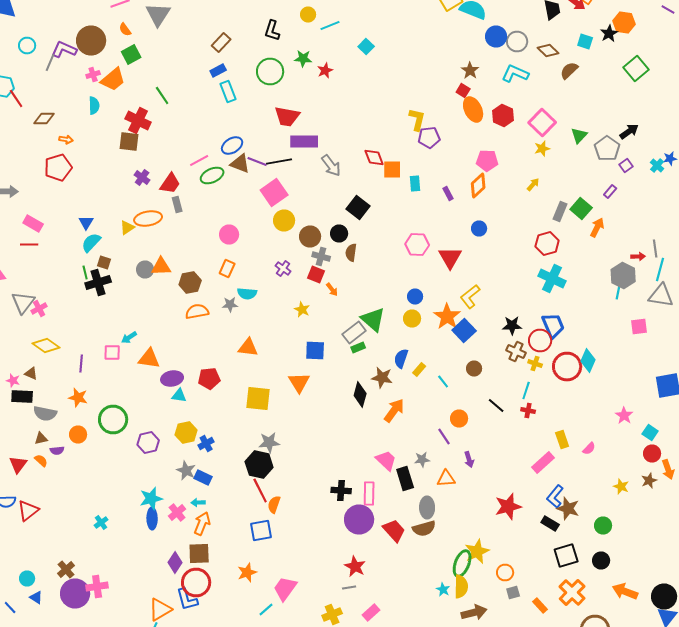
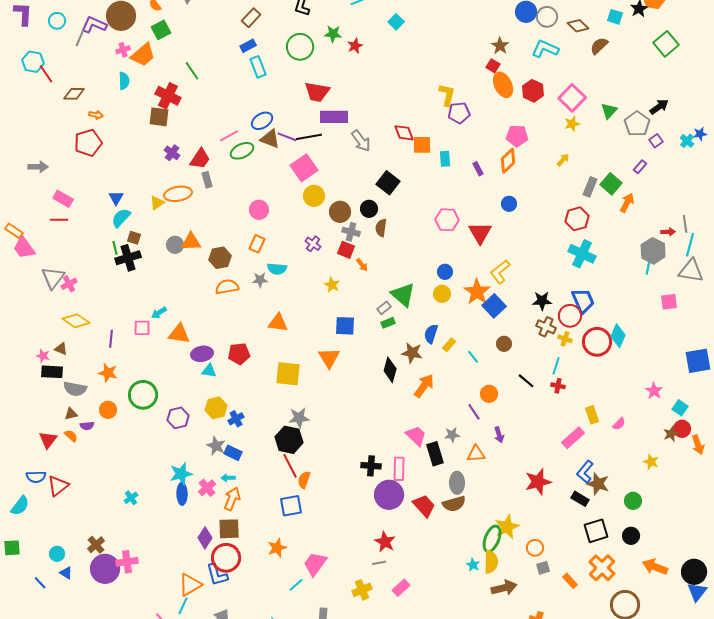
gray rectangle: (354, 332) -> (384, 308), size x0.6
brown star: (649, 480) -> (671, 434), moved

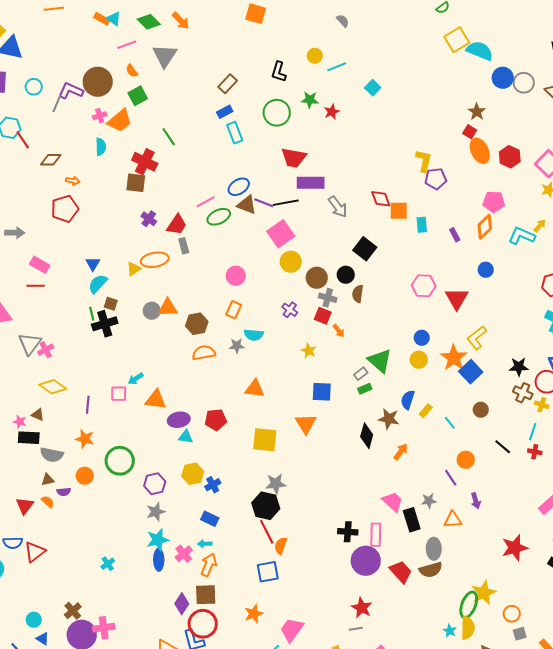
cyan L-shape: (545, 49) -> (522, 236), moved
orange arrow: (424, 386) -> (401, 452), size x0.7
gray star: (216, 446) -> (156, 512), moved, turned 30

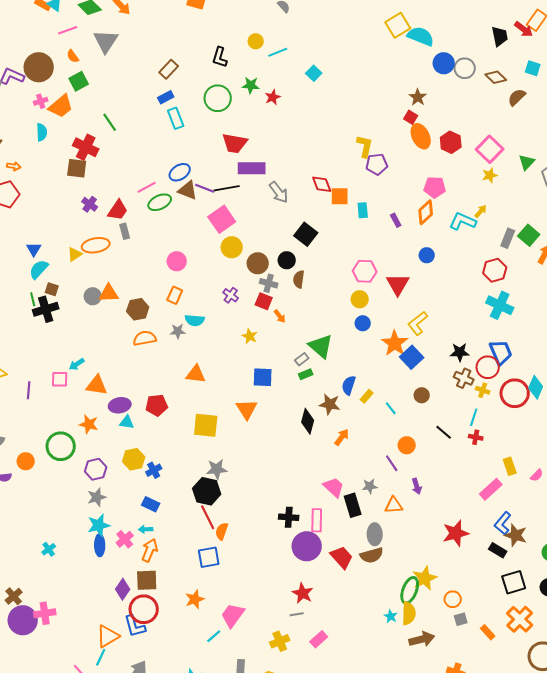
yellow circle: (419, 360) -> (360, 299), moved
orange star: (85, 439) -> (89, 424), moved

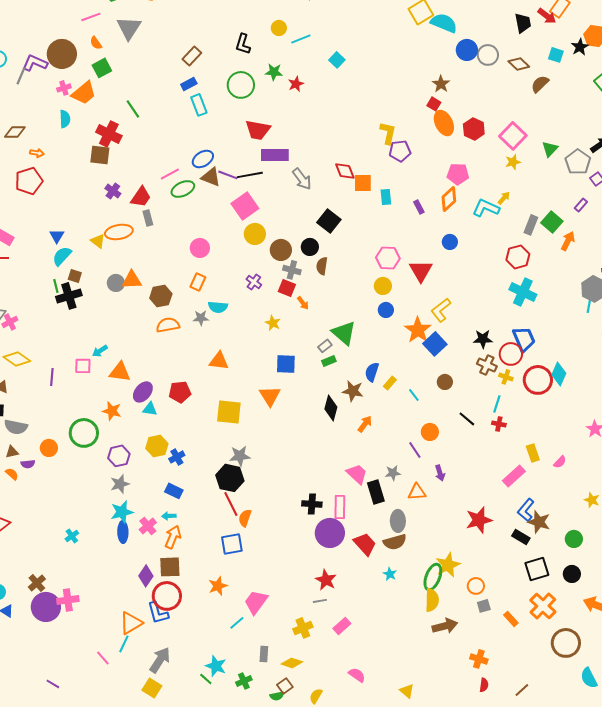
yellow triangle: (75, 254) -> (98, 241), turned -49
purple ellipse: (120, 405) -> (143, 392), turned -40
cyan star: (391, 616) -> (390, 574), moved

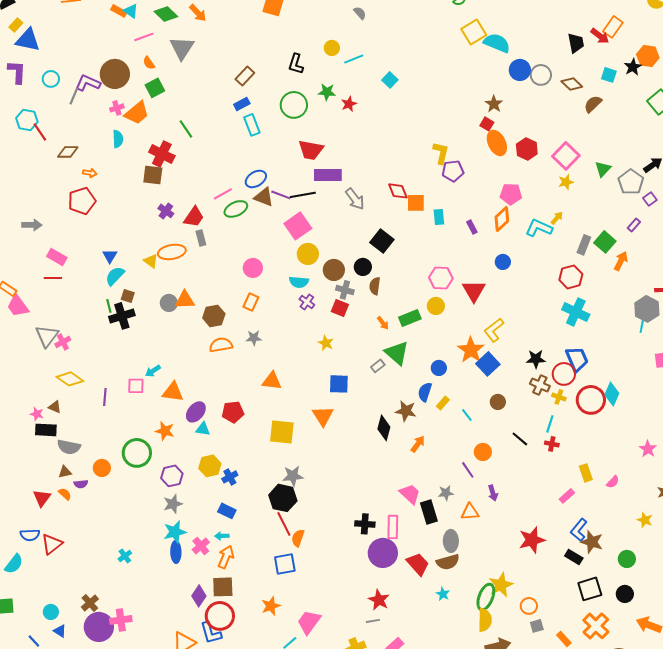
orange arrow: (303, 303) -> (383, 323), moved
cyan semicircle: (218, 307) -> (299, 282), moved
blue circle: (386, 310) -> (439, 368), moved
green rectangle: (329, 361) -> (410, 318), moved, size x1.5
pink rectangle: (514, 476) -> (567, 496), size x0.7

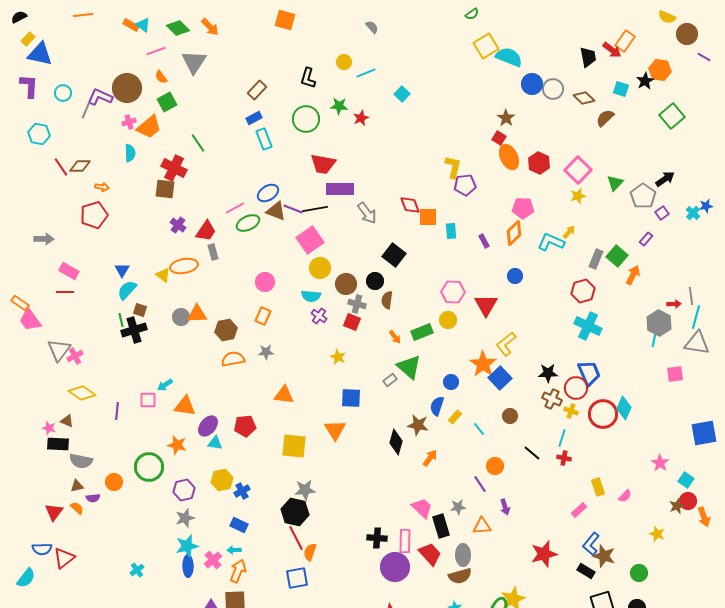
red line: (40, 132) -> (61, 167), moved
red trapezoid: (418, 564) -> (430, 554), moved

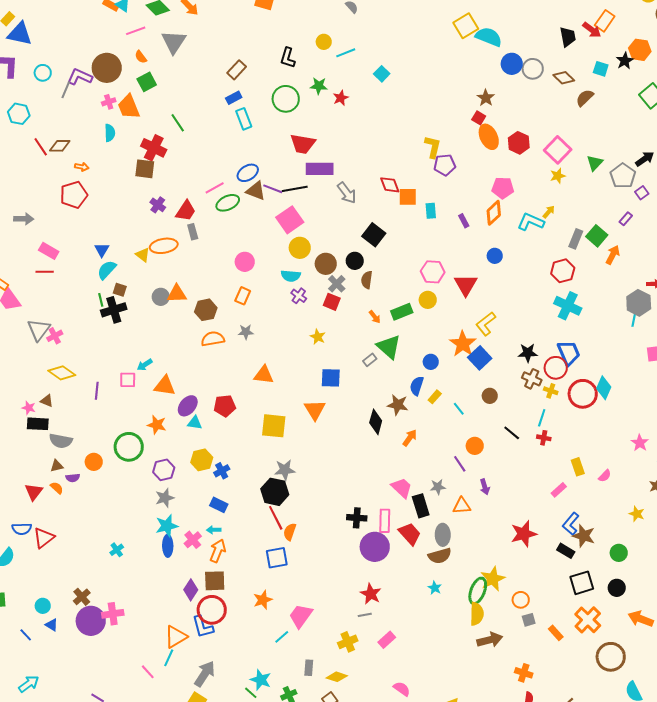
orange trapezoid: (149, 127) -> (129, 107), turned 108
gray cross: (357, 304) -> (337, 284), turned 30

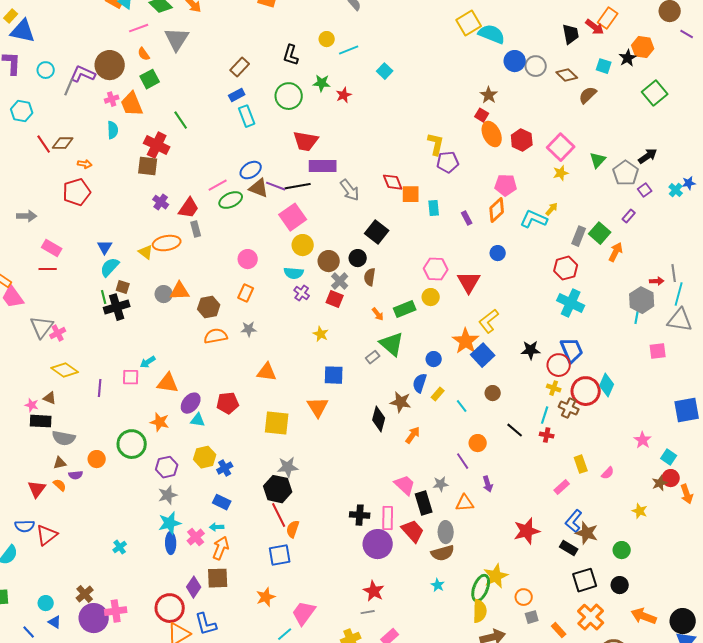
brown cross: (532, 379) -> (569, 408), moved
red circle: (212, 610) -> (170, 608), moved

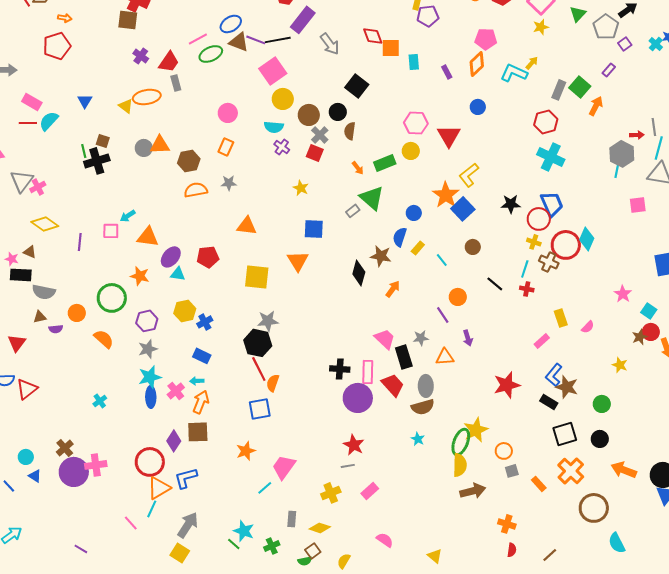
purple rectangle: (323, 166) -> (303, 20), turned -52
cyan semicircle: (110, 267) -> (49, 121), moved
orange semicircle: (60, 485) -> (104, 339), moved, size x1.5
blue L-shape: (206, 624) -> (186, 478), turned 90

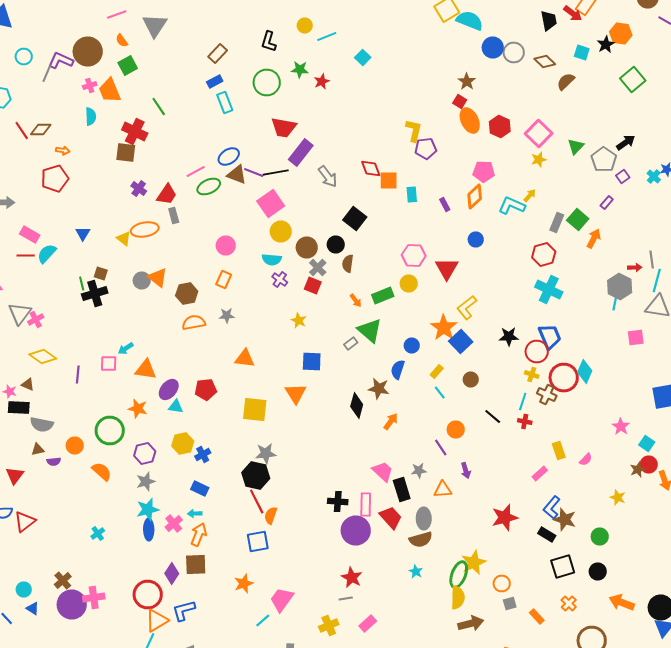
orange triangle: (160, 145) -> (158, 278), turned 40
yellow rectangle: (418, 248) -> (437, 372), moved
orange cross: (571, 471) -> (569, 604), size x0.6

